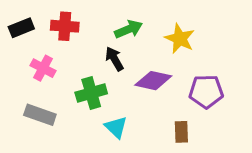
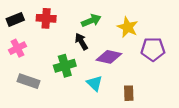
pink cross: (43, 68) -> (17, 48), moved, turned 35
purple pentagon: (206, 91) -> (153, 49), moved
cyan triangle: (116, 127) -> (95, 83), moved

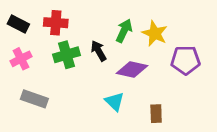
black rectangle: (15, 19) -> (18, 24), turned 49
green arrow: (91, 21) -> (124, 31), moved, turned -42
green cross: (65, 66) -> (66, 55), moved

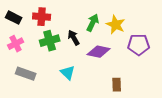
cyan triangle: (115, 102) -> (68, 73), moved

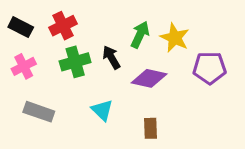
red cross: (42, 17) -> (63, 26), turned -30
brown rectangle: (117, 85) -> (151, 128), moved

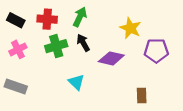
red cross: (63, 26) -> (47, 19), turned 30
green arrow: (140, 35) -> (80, 17), moved
gray rectangle: (39, 112) -> (16, 87), moved
brown rectangle: (151, 128) -> (142, 96), moved

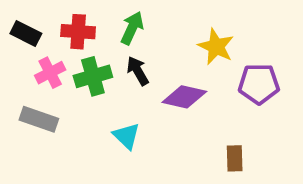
pink cross: (18, 49) -> (50, 73), moved
gray rectangle: (16, 87) -> (39, 119), moved

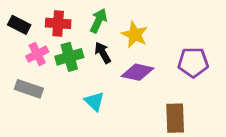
yellow star: (216, 47) -> (135, 35), moved
brown rectangle: (235, 158) -> (175, 118), size x1.5

